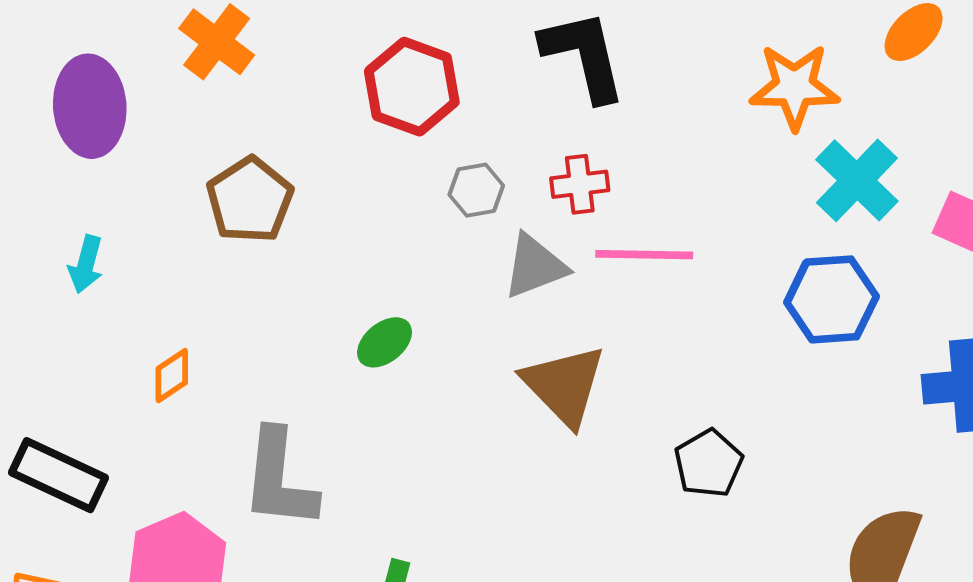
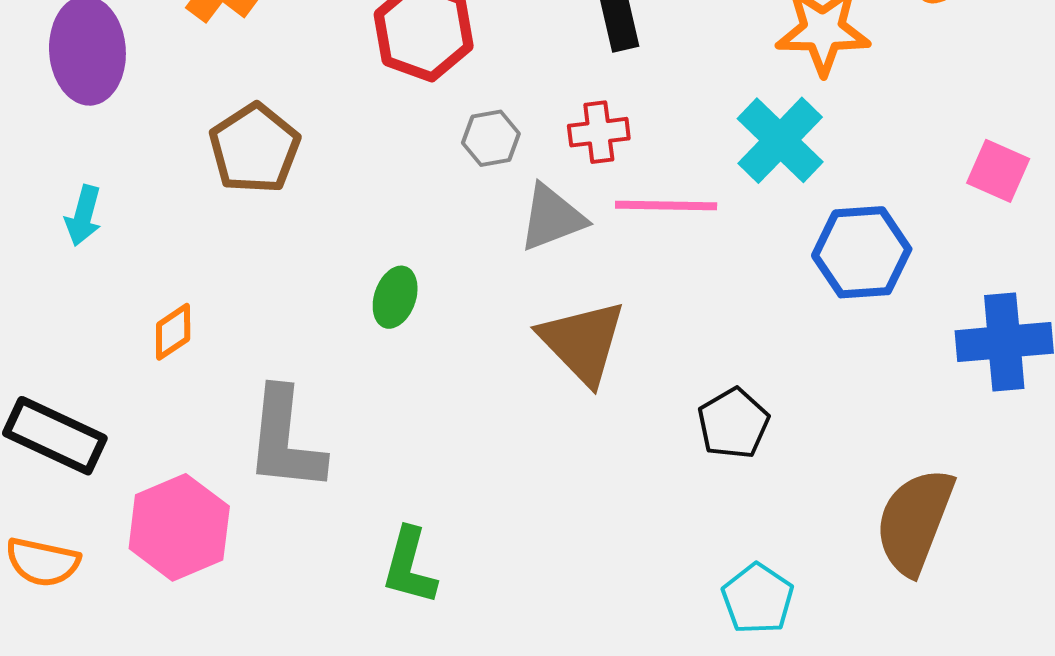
cyan cross: (857, 180) -> (780, 140), moved
green ellipse: (385, 342) -> (395, 297), turned -32

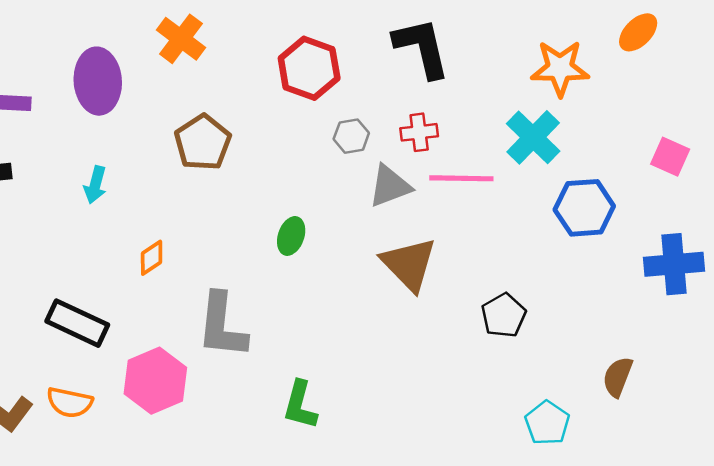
brown semicircle: (915, 521) -> (618, 377), size x0.6
cyan pentagon: (758, 599) -> (547, 423), moved

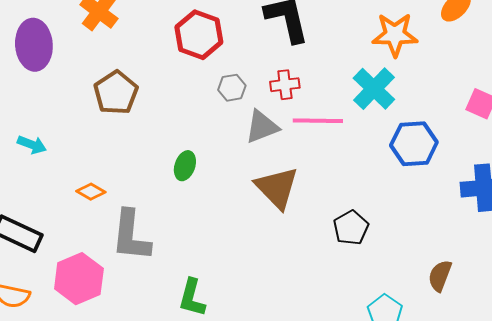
cyan arrow: (95, 185) -> (32, 145), moved, turned -84
orange diamond: (152, 258) -> (91, 192), moved, turned 64

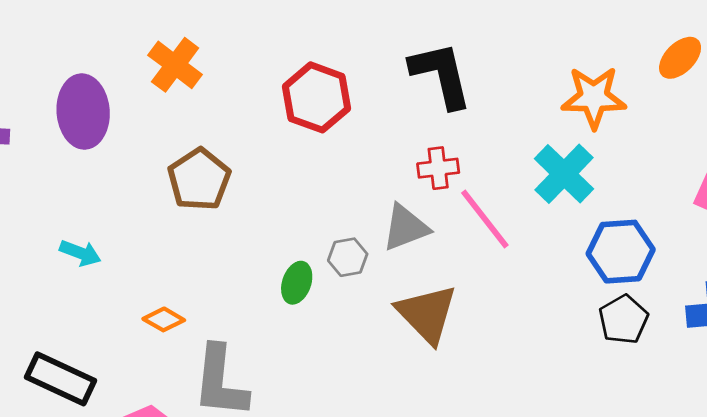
gray hexagon: (232, 88) -> (348, 257), moved
pink line: (318, 121) -> (485, 219), turned 51
black pentagon: (351, 228) -> (623, 319), moved

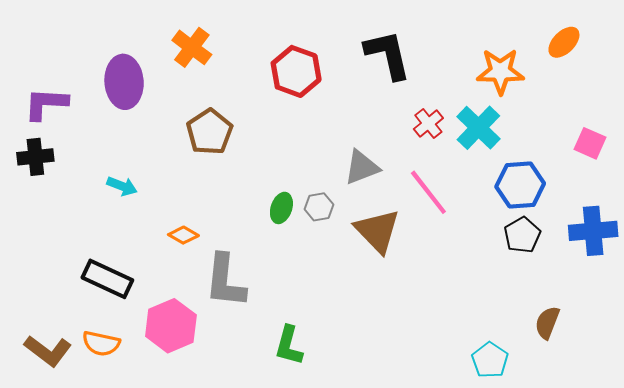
red cross: (438, 168) -> (428, 124), moved, turned -32
pink line: (485, 219) -> (428, 192), moved
gray hexagon: (348, 257) -> (319, 207), moved

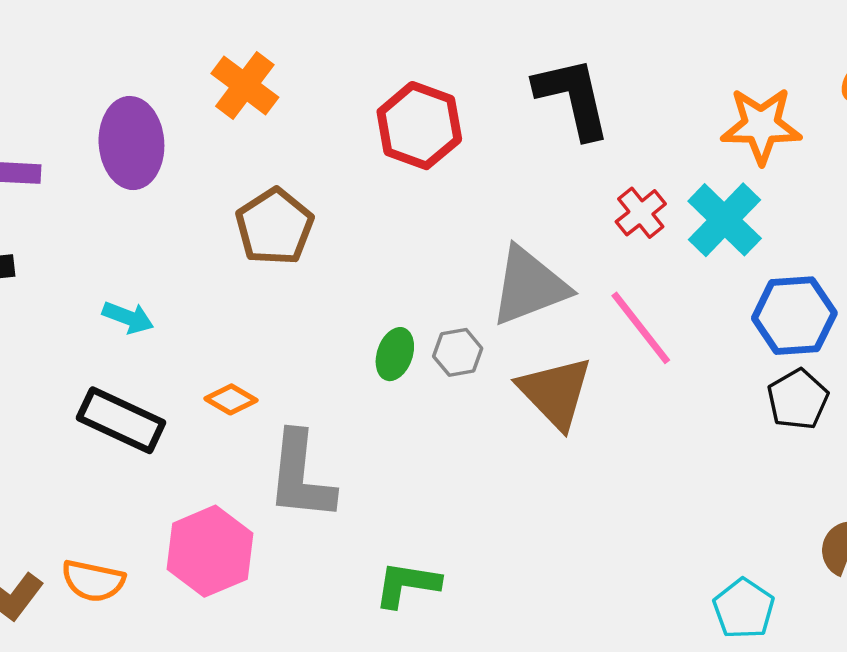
gray triangle: (362, 167) -> (529, 286), size x1.4
black rectangle: (107, 279) -> (121, 420), moved
green L-shape: (289, 346) -> (407, 584), turned 84

